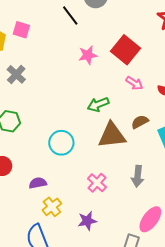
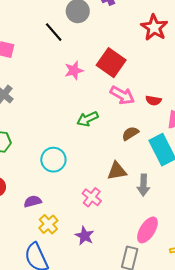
pink arrow: (134, 83) -> (122, 95), size x1.4
brown triangle: (112, 135) -> (117, 171), moved, size x0.7
gray arrow: (138, 176) -> (143, 185), moved
purple star: (87, 221) -> (85, 236), turned -30

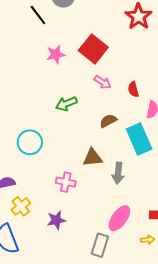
pink arrow: (122, 95) -> (103, 82), size x0.7
red semicircle: (153, 100) -> (133, 89), turned 63
pink cross: (92, 197) -> (66, 182), turned -30
purple star: (85, 236) -> (56, 220), turned 30

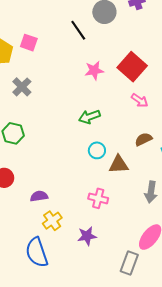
green arrow: (66, 104) -> (89, 117), moved
cyan circle: (30, 142) -> (97, 150), moved, size x0.7
brown triangle: (93, 157) -> (119, 164), moved

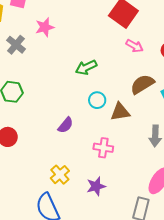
pink star: (94, 70) -> (45, 27), moved
brown semicircle: (143, 139) -> (142, 84), size x1.4
purple semicircle: (39, 196) -> (66, 125), moved, turned 144

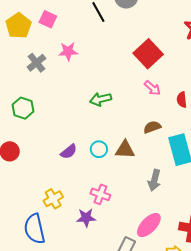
brown semicircle: (142, 84) -> (152, 127), size x0.7
cyan circle: (97, 100) -> (99, 149), moved
pink cross: (103, 148) -> (100, 194), moved

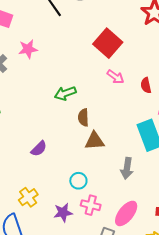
brown semicircle: (152, 127) -> (83, 117), moved, turned -66
cyan circle: (99, 149) -> (78, 181), moved
pink cross: (100, 194) -> (91, 205), moved

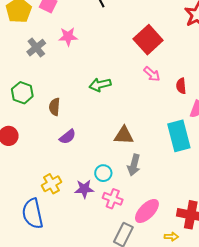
brown semicircle: (83, 117) -> (54, 107), moved
gray arrow: (127, 168) -> (134, 165), moved
purple star: (63, 213) -> (84, 189), moved

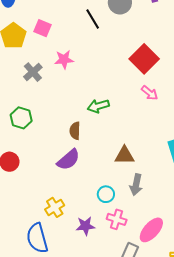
brown semicircle: (54, 107) -> (75, 131), moved
purple semicircle: (68, 137) -> (68, 160), size x1.4
purple star: (84, 189) -> (85, 226), moved

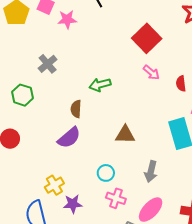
pink star: (64, 60) -> (67, 20), moved
gray cross: (33, 72) -> (48, 64), moved
gray arrow: (136, 185) -> (151, 172), moved
purple star: (85, 226) -> (73, 204), moved

